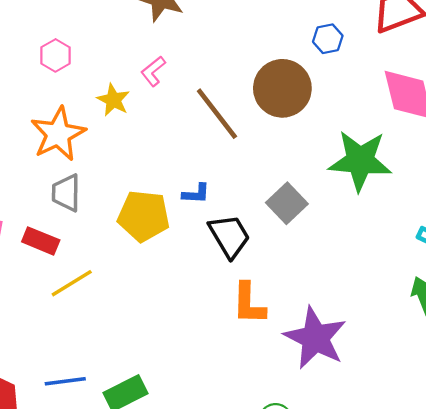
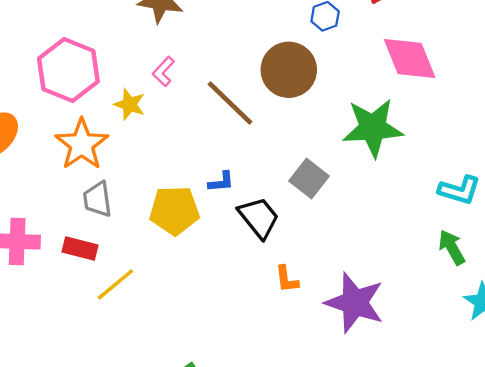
pink hexagon: (55, 55) -> (68, 70), size x2.0
orange L-shape: (249, 304) -> (287, 279), size x0.7

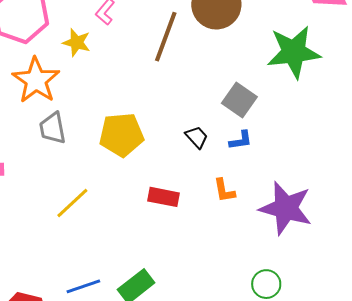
brown line: (230, 103) -> (166, 37), turned 69
blue L-shape: (221, 182) -> (241, 140), moved
black trapezoid: (259, 218) -> (197, 137), size x0.6
red rectangle: (80, 249) -> (164, 197), moved

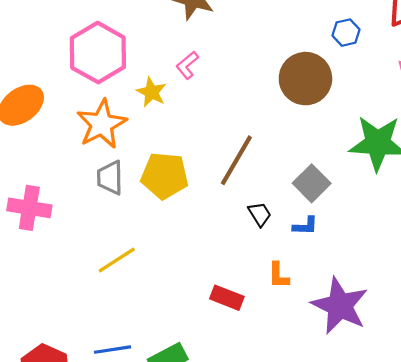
brown line: (166, 37) -> (236, 160), moved
yellow pentagon: (121, 135) -> (165, 176), moved
red rectangle: (164, 197) -> (227, 298), moved

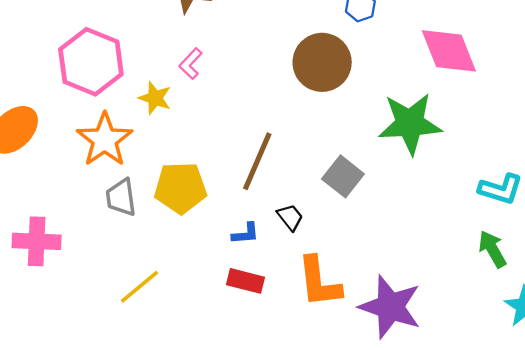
blue L-shape: (305, 226) -> (246, 234), moved
orange L-shape: (279, 275) -> (319, 282), size x1.8
red rectangle: (227, 298) -> (246, 281), moved

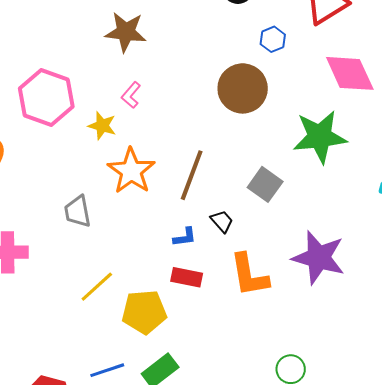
orange star: (105, 140) -> (131, 171), moved
yellow pentagon: (181, 188) -> (144, 312), moved
purple star: (390, 307) -> (319, 258), moved

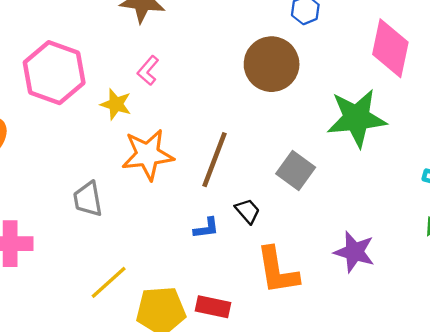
pink diamond: (350, 73) -> (390, 48), turned 36
orange star: (131, 171) -> (148, 155), turned 30
purple star: (319, 258) -> (354, 252), size x0.7
red rectangle: (187, 277) -> (213, 307), moved

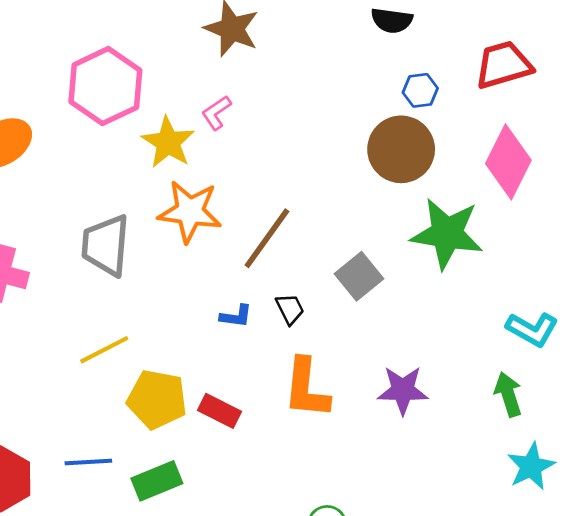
brown circle: (272, 64) -> (401, 149), moved
yellow star: (116, 104) -> (168, 142), size x1.4
gray trapezoid: (88, 199) -> (106, 245), size x1.4
purple star: (354, 252) -> (403, 390), turned -30

